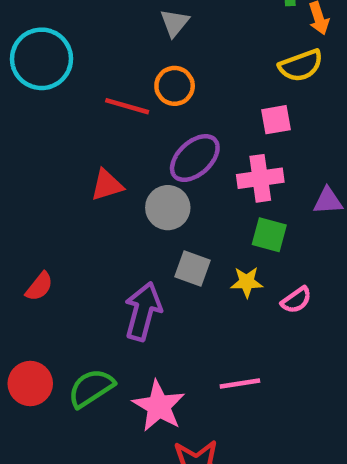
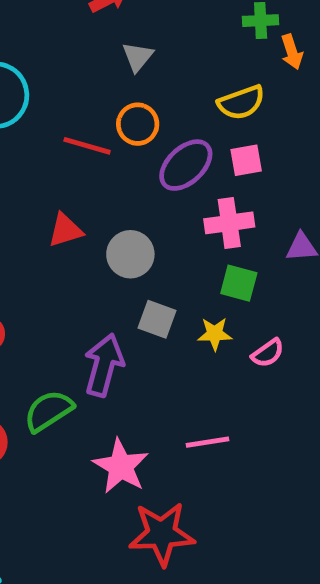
yellow semicircle: (301, 66) -> (241, 102), moved
purple ellipse: (195, 158) -> (186, 165), moved
green semicircle: (91, 388) -> (48, 411), moved

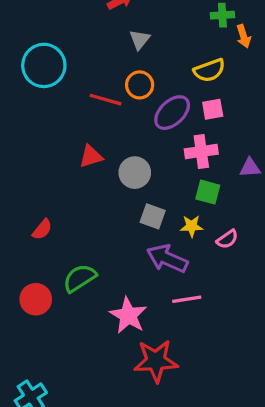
purple arrow: (104, 365) -> (167, 259), moved, turned -81

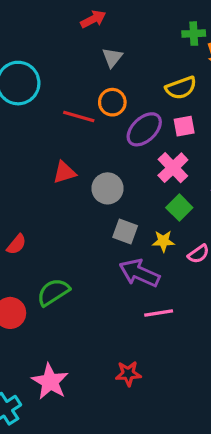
pink cross: (201, 151) -> (173, 168), turned -36
green square: (208, 192) -> (179, 208), turned 30
pink star: (128, 315) -> (50, 382), moved
red star: (156, 361) -> (128, 374), size x0.6

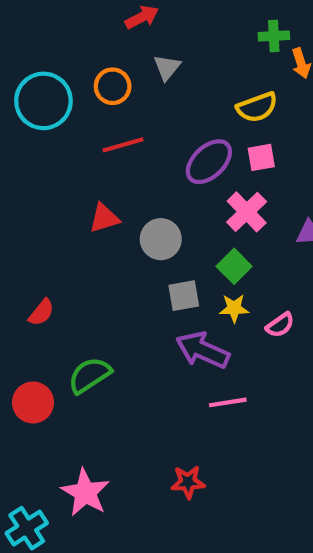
orange circle: (112, 102) -> (113, 86), moved
red line: (79, 117) -> (123, 145), turned -32
green square: (179, 208) -> (234, 266), moved
gray square: (125, 232) -> (184, 296), turned -30

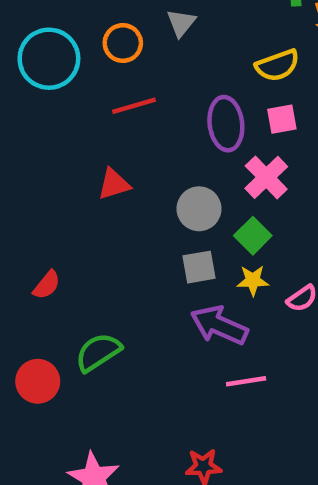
purple ellipse: (209, 162) -> (226, 124), turned -54
gray circle: (161, 239) -> (199, 209), moved

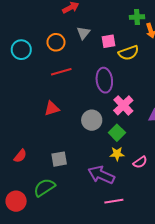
cyan circle: (49, 59) -> (21, 50), size x0.7
pink square: (282, 119) -> (109, 41), moved
gray square: (199, 267) -> (59, 159), moved

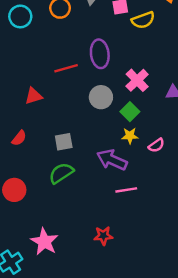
red line: (61, 72) -> (66, 68), moved
purple ellipse: (104, 80) -> (100, 54), moved
red triangle: (52, 109) -> (34, 96), moved
green semicircle: (44, 187) -> (61, 173), moved

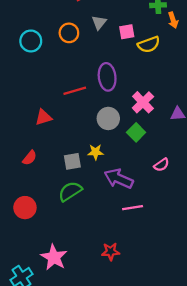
yellow star: (130, 136) -> (96, 152), moved

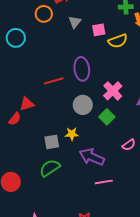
orange circle: (69, 33) -> (44, 14), moved
red semicircle: (30, 158) -> (15, 119), moved

